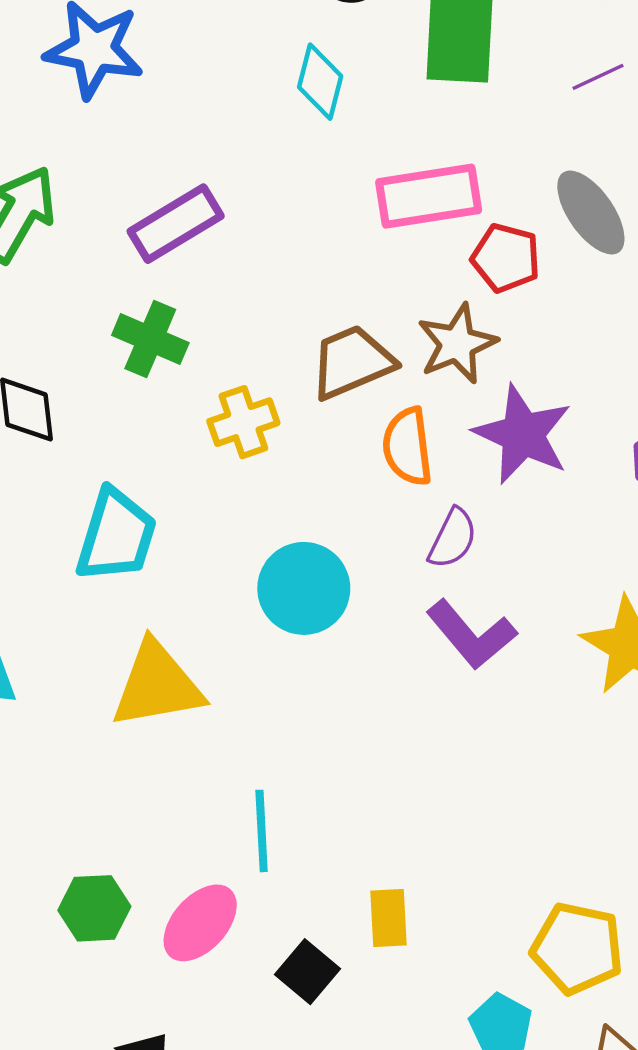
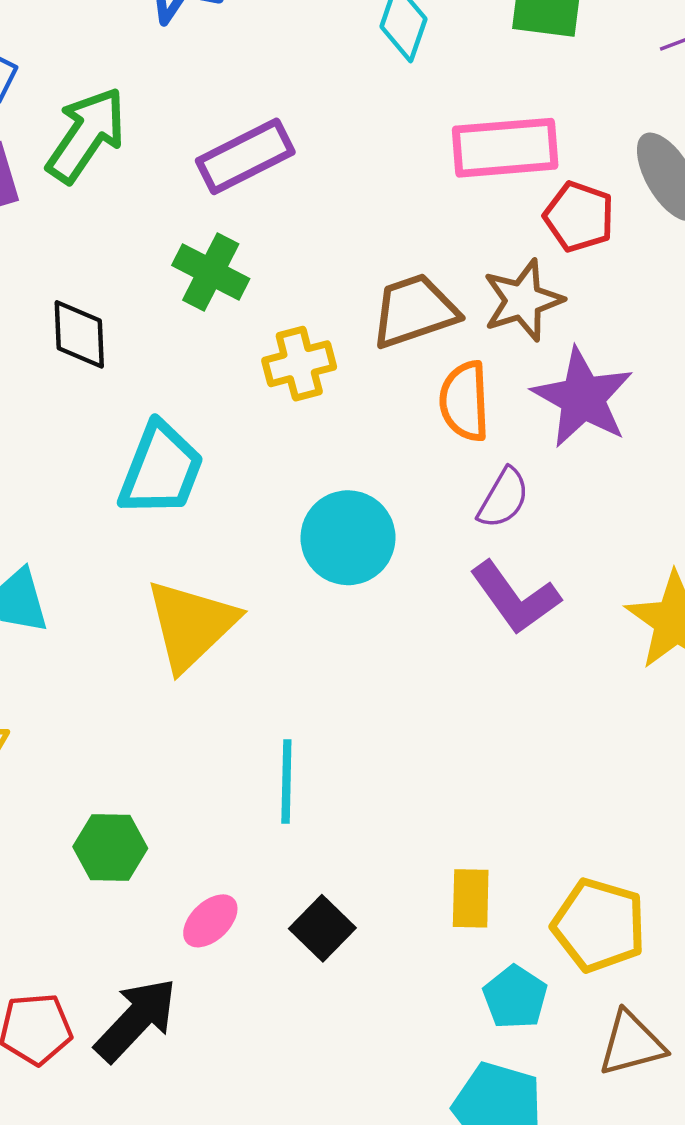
yellow triangle: (157, 685) -> (191, 625), turned -38
yellow rectangle: (388, 918) -> (471, 898), moved
pink ellipse: (200, 923) -> (210, 921), moved, size x0.7

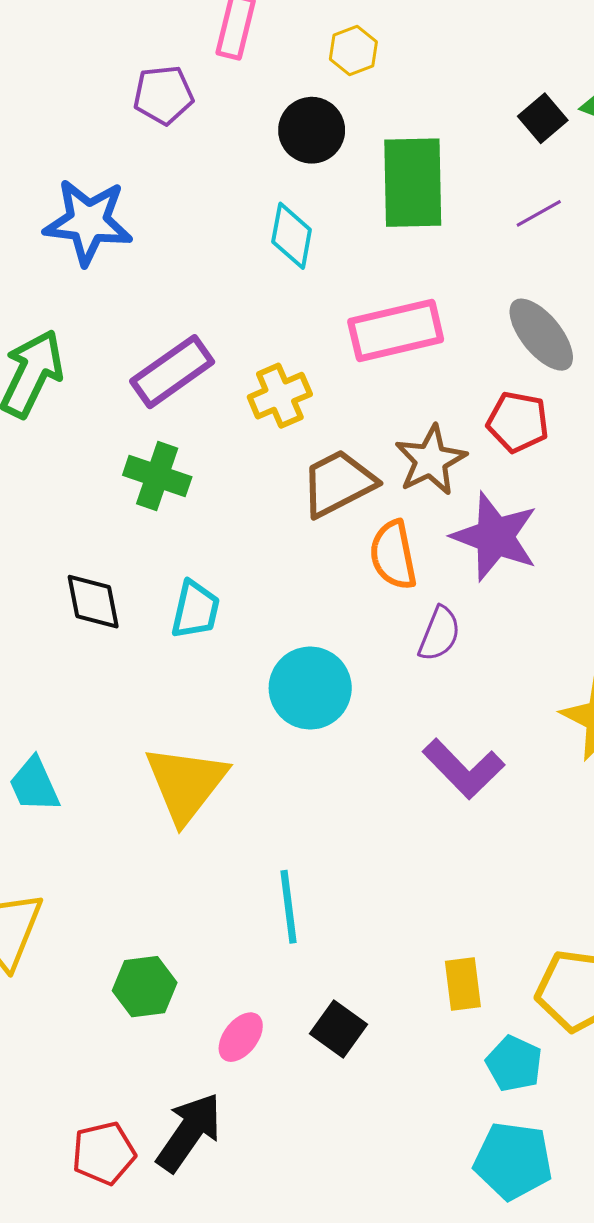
red pentagon: (579, 217) -> (518, 422), moved
black diamond: (79, 334) -> (93, 602), moved
yellow cross: (299, 364) -> (280, 396), moved
cyan trapezoid: (161, 470) -> (195, 610), moved, size x0.7
purple L-shape: (515, 598) -> (463, 769), moved

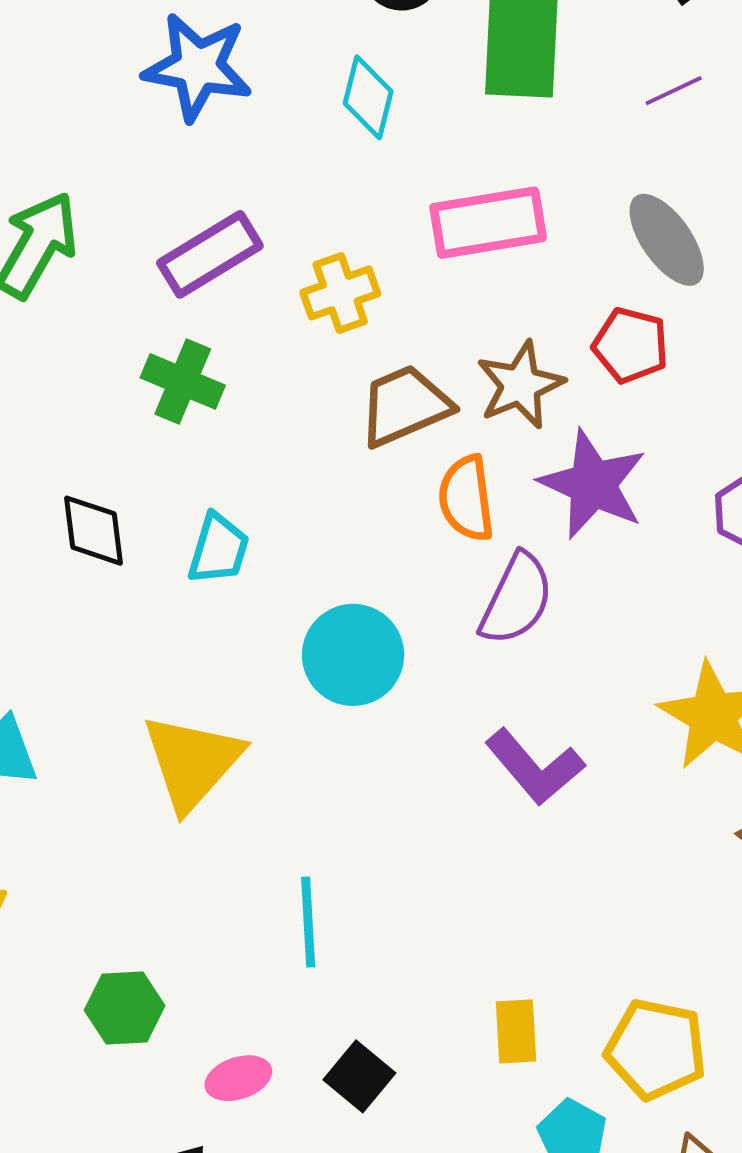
blue star: (88, 222) -> (198, 67), moved
purple semicircle: (439, 634) -> (516, 599), size x1.4
pink ellipse: (241, 1037) -> (238, 1078), turned 30

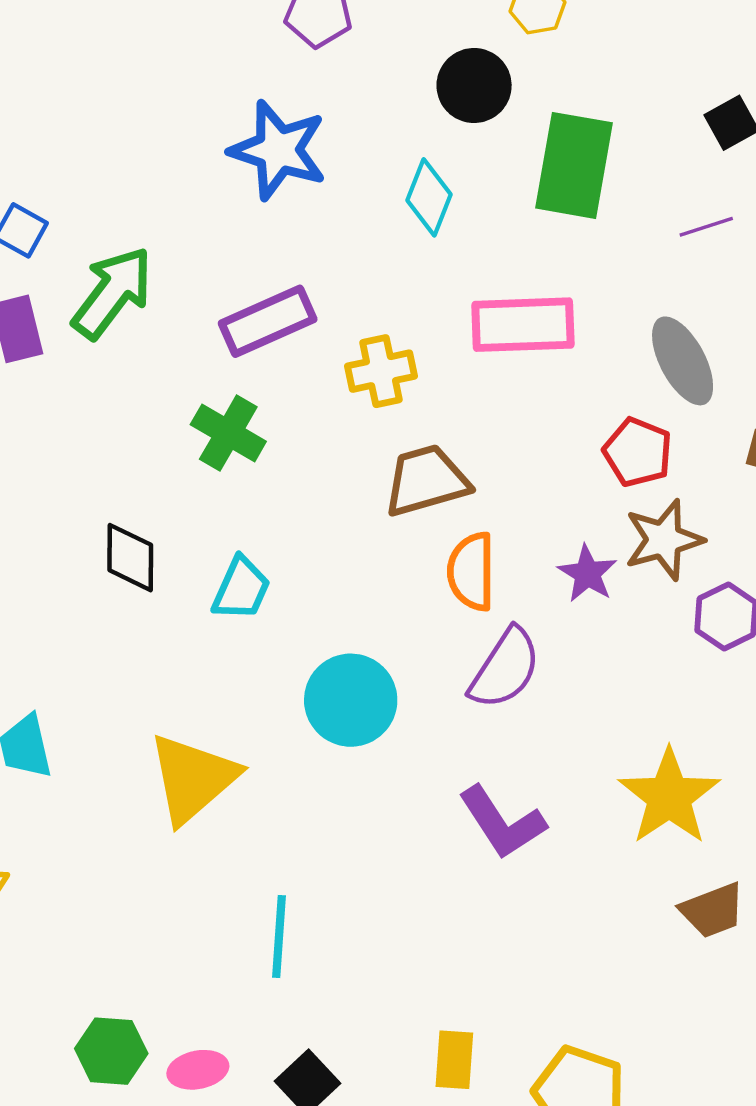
brown star: (520, 385) -> (664, 540), moved
purple star: (593, 484) -> (587, 574), size x0.6
green hexagon: (125, 1008) -> (111, 1051), moved

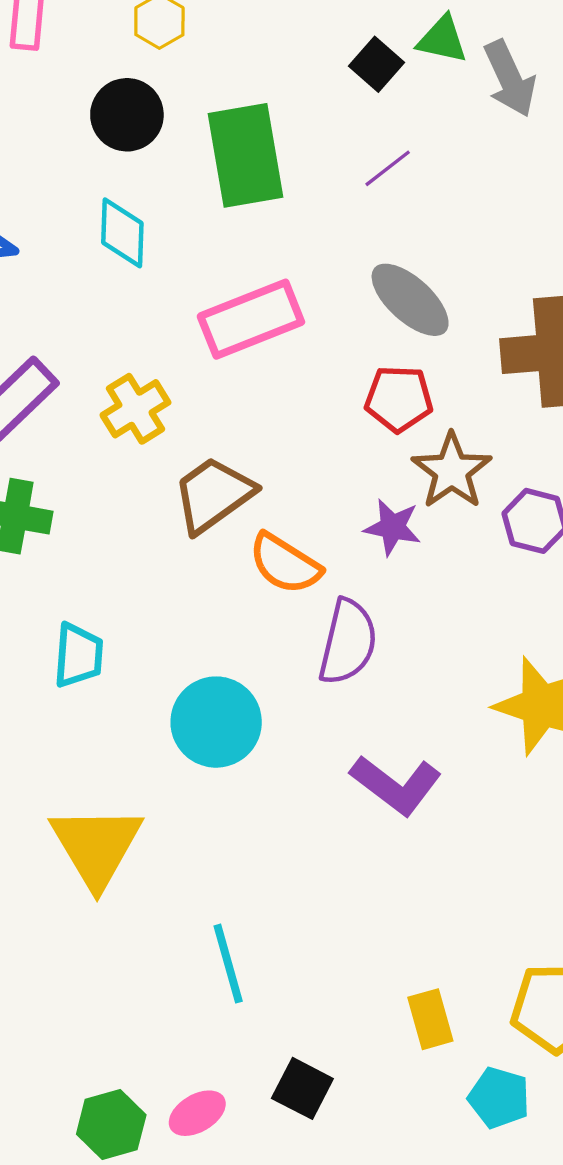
orange semicircle: (471, 572) -> (285, 564), turned -38

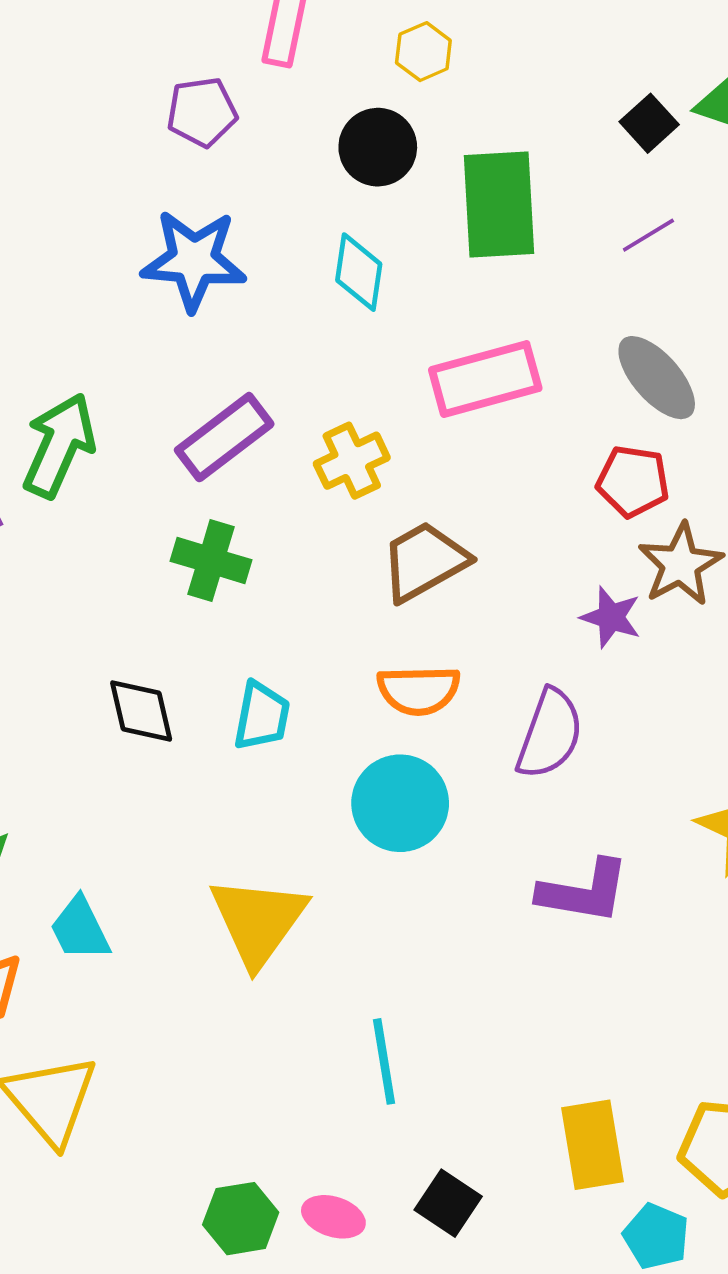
orange semicircle: (285, 564) -> (419, 690), moved, turned -40
purple L-shape: (396, 785) -> (584, 892), turned -34
yellow rectangle: (430, 1019) -> (592, 1145), size x1.4
pink ellipse: (197, 1113) -> (333, 1217), turned 42

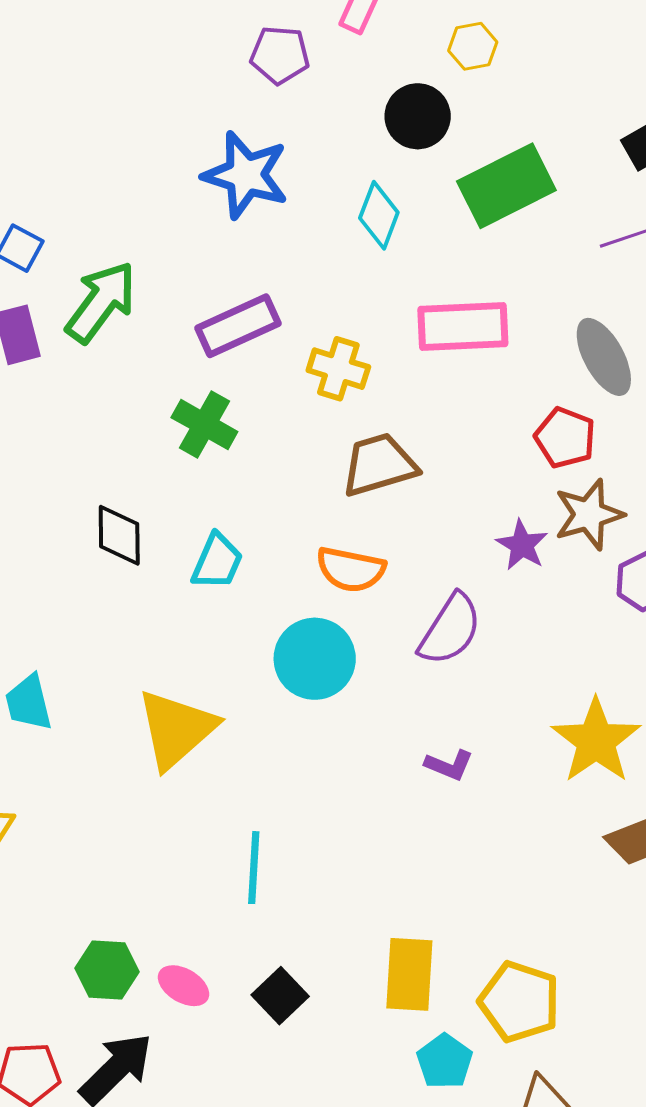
green rectangle: (499, 204) -> (506, 186), turned 54
yellow cross: (352, 461) -> (338, 369), turned 30
purple L-shape: (584, 892) -> (449, 765), size x0.6

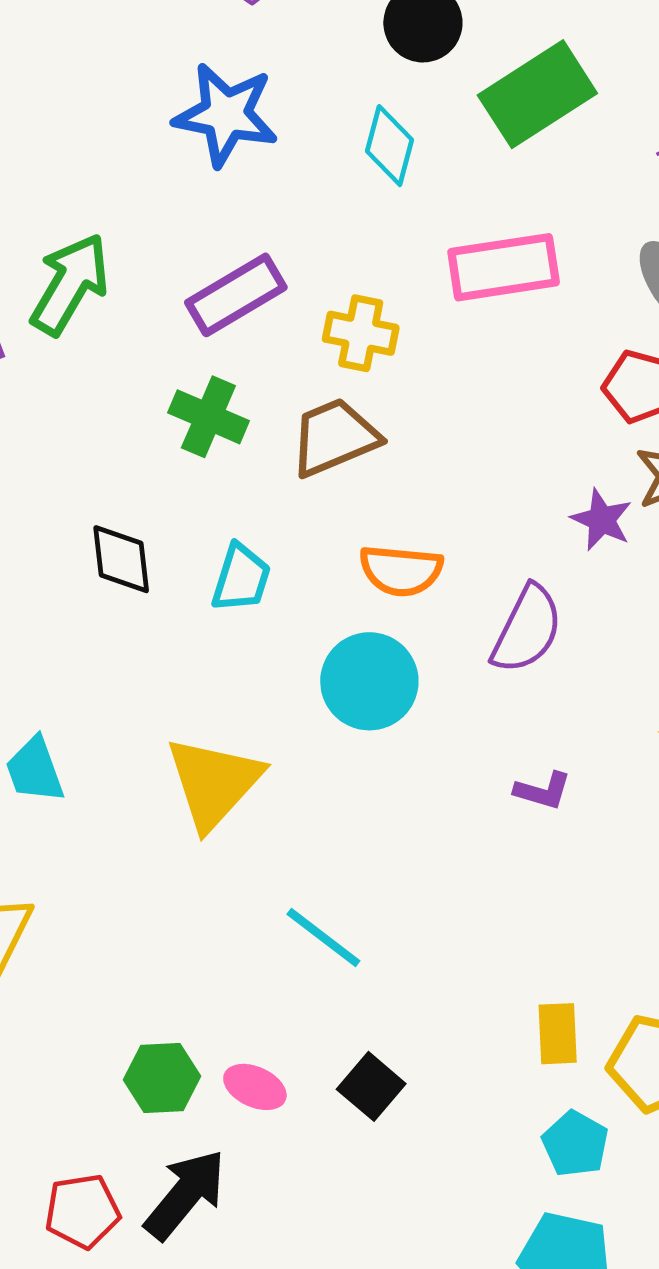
brown trapezoid: (379, 465) -> (334, 437), moved
cyan line: (254, 868) -> (323, 938), turned -50
yellow rectangle: (409, 974) -> (558, 1034), moved, size x0.7

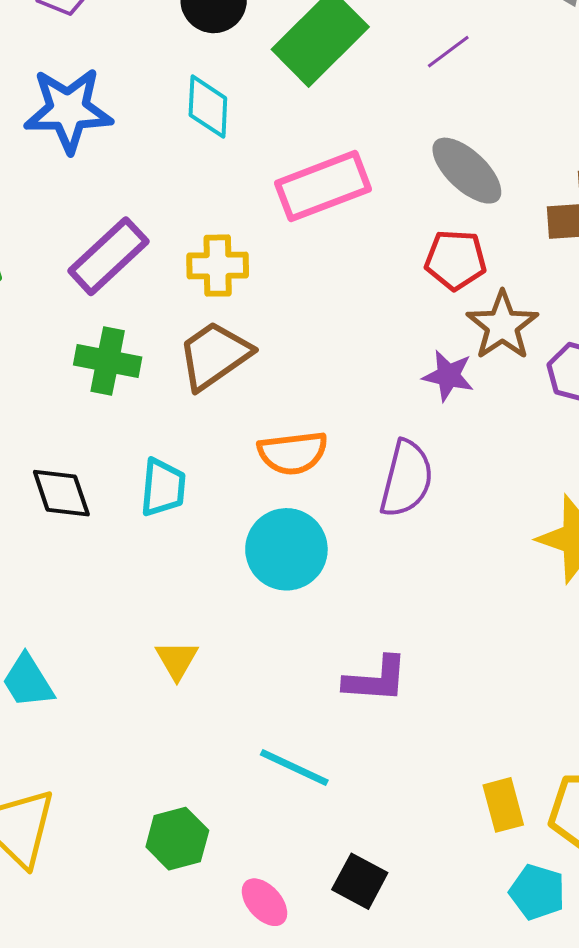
yellow triangle: (214, 783) -> (177, 660), size x0.5
purple L-shape: (543, 791) -> (376, 680), moved, size x1.4
green hexagon: (162, 1078) -> (177, 839), moved
pink ellipse: (255, 1087) -> (265, 902), turned 36

